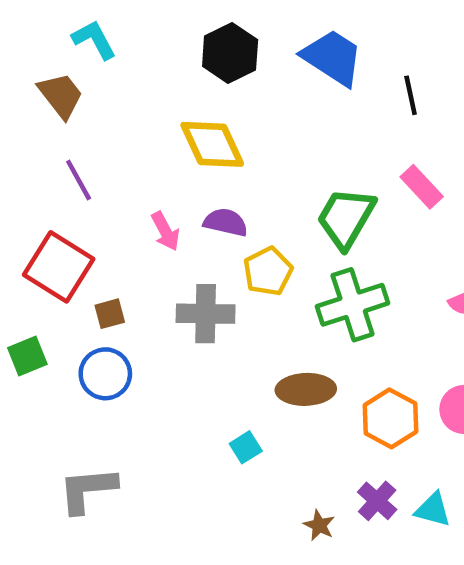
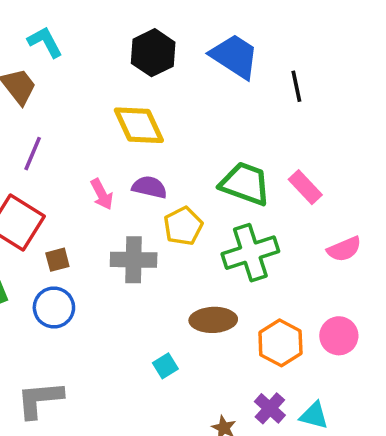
purple line: (79, 180) -> (33, 154), turned 52
pink rectangle: (422, 187) -> (305, 187), moved
green trapezoid: (346, 218) -> (245, 184), turned 80

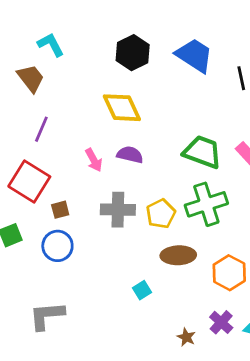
yellow pentagon: (183, 226) -> (161, 214), moved

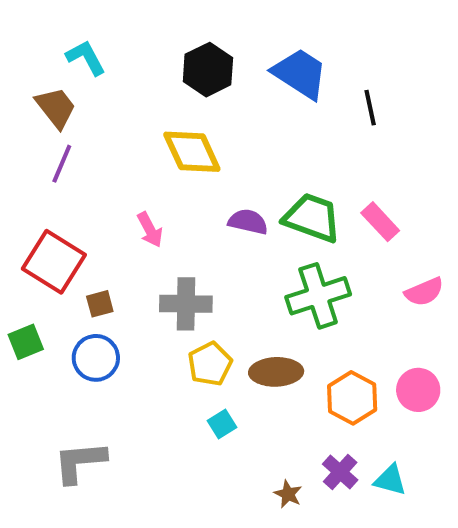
purple line: (41, 129) -> (62, 164), moved
purple semicircle: (130, 155) -> (248, 222), moved
yellow pentagon: (161, 214) -> (210, 364), moved

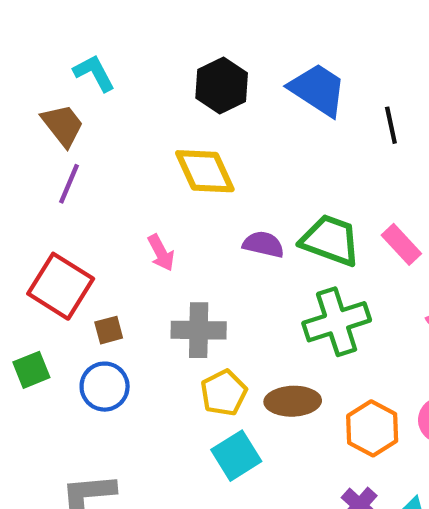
cyan square: (222, 424) -> (236, 456), size x1.6

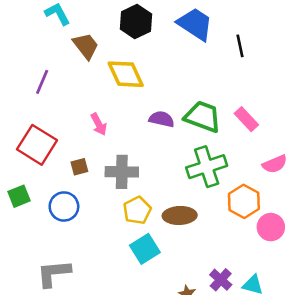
brown trapezoid: (63, 125) -> (86, 46), moved
brown square: (109, 330) -> (79, 167), moved
orange hexagon: (372, 428) -> (244, 201), moved

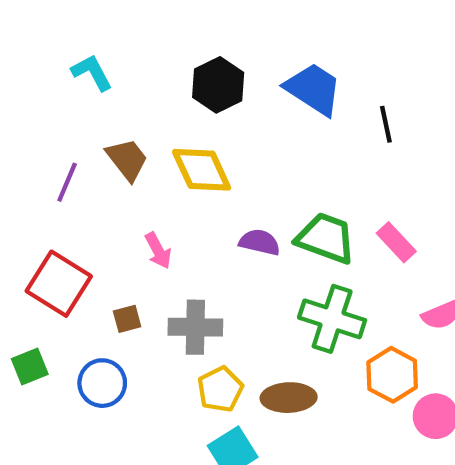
brown trapezoid: (86, 46) -> (127, 159), moved
green cross: (207, 167) -> (332, 319), turned 36

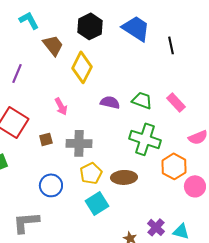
brown trapezoid: (127, 159) -> (53, 45), moved
yellow diamond: (202, 170) -> (82, 67), turned 52
green trapezoid: (326, 238) -> (142, 100), size x0.7
blue circle: (102, 383) -> (51, 185), moved

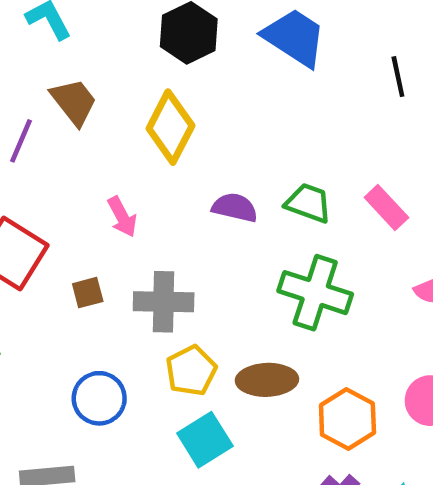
brown trapezoid: (53, 45) -> (74, 102), moved
black line: (171, 45) -> (398, 77), moved
orange hexagon: (174, 166) -> (347, 419), moved

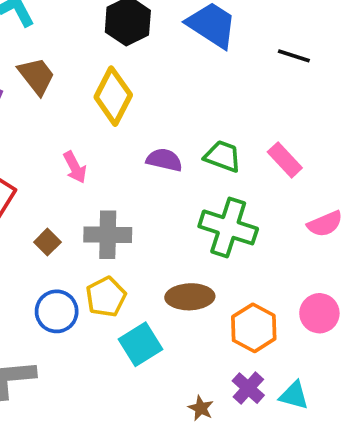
black line: (398, 77) -> (294, 56), turned -60
brown square: (88, 293) -> (47, 242), moved, turned -30
yellow pentagon: (191, 371) -> (106, 297), moved

